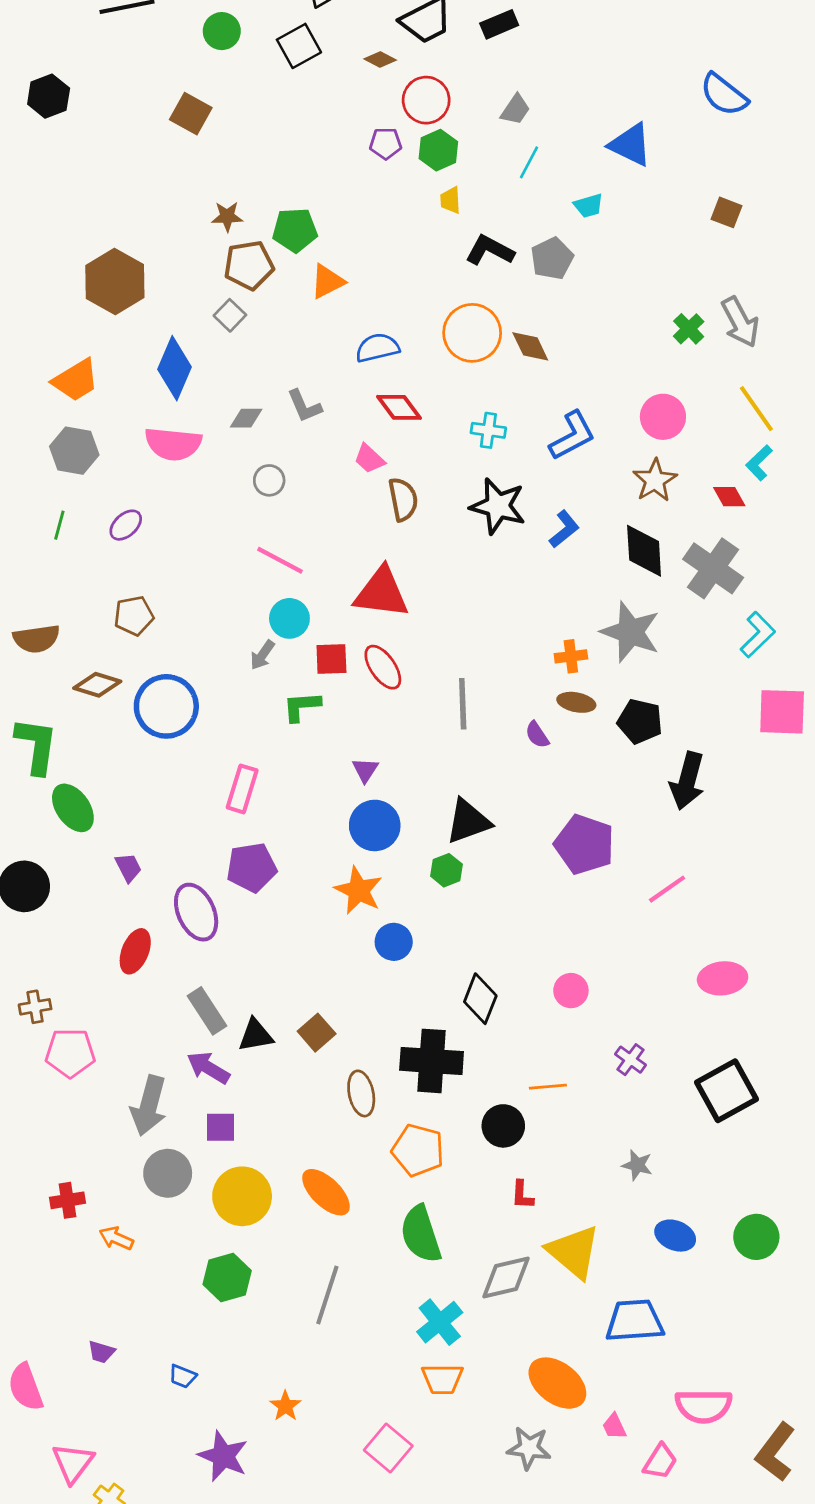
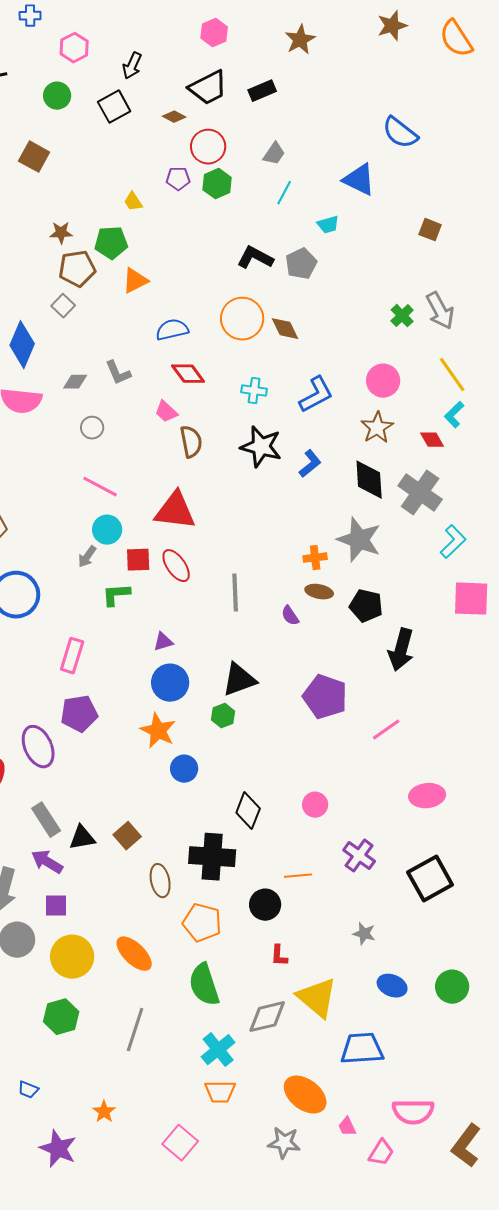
blue semicircle: (724, 95) -> (400, 133), moved
yellow trapezoid: (450, 200) -> (133, 202), moved, turned -30
purple triangle: (365, 770) -> (163, 642), turned 40
purple cross: (630, 1060) -> (359, 856), size x1.4

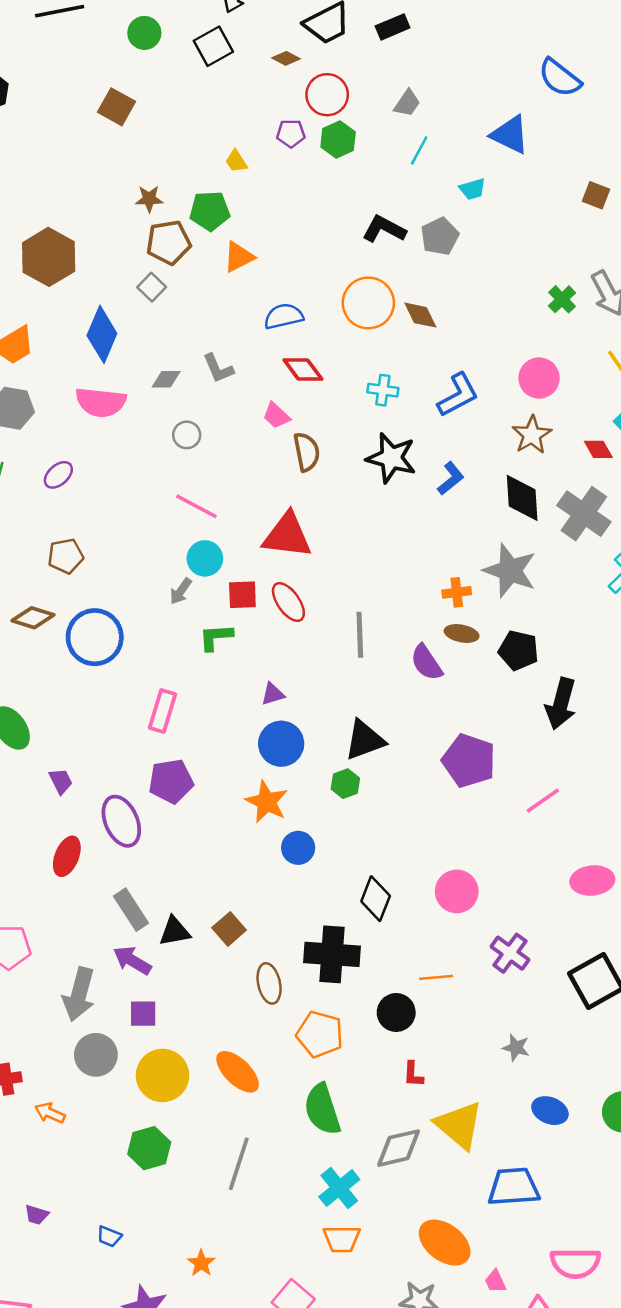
purple semicircle: (290, 616) -> (426, 663), size x1.5
pink circle: (315, 805) -> (457, 891), size x1.4

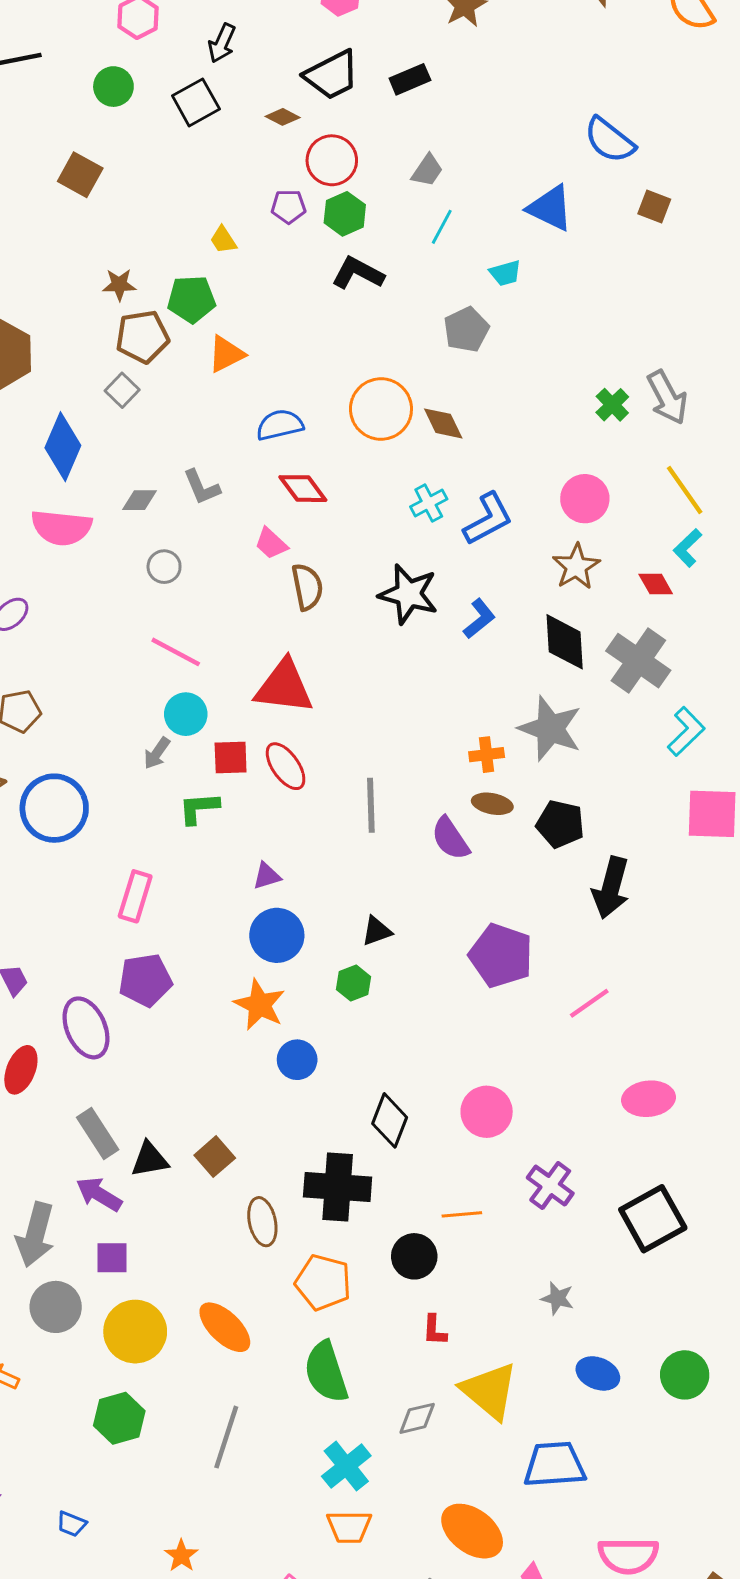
brown square: (596, 195) -> (654, 207), moved
black L-shape: (384, 229) -> (358, 273), moved
cyan cross: (383, 390) -> (429, 503), moved, turned -36
black triangle: (365, 740) -> (377, 931), size x0.6
gray diamond: (399, 1148) -> (417, 1418), size x0.7

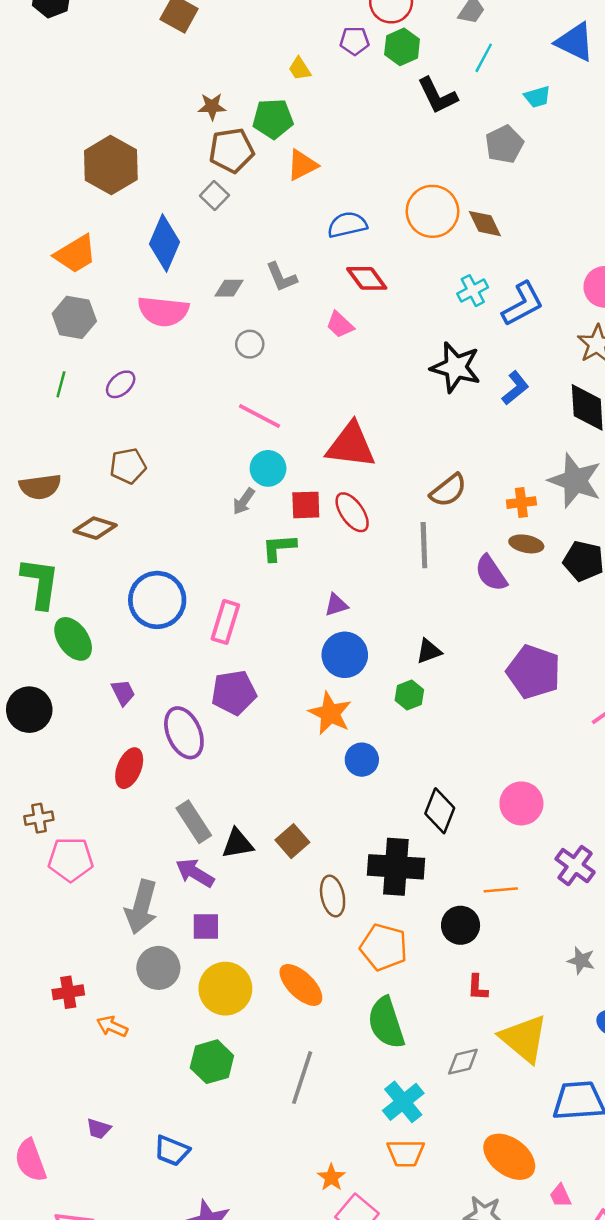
black L-shape: (358, 273) -> (437, 96), moved, turned -144
brown semicircle: (307, 587) -> (448, 490), moved, turned 63
blue circle: (54, 808) -> (157, 600), moved
blue trapezoid: (72, 1524) -> (172, 1151), size x1.4
orange star: (181, 1556) -> (331, 1177), moved

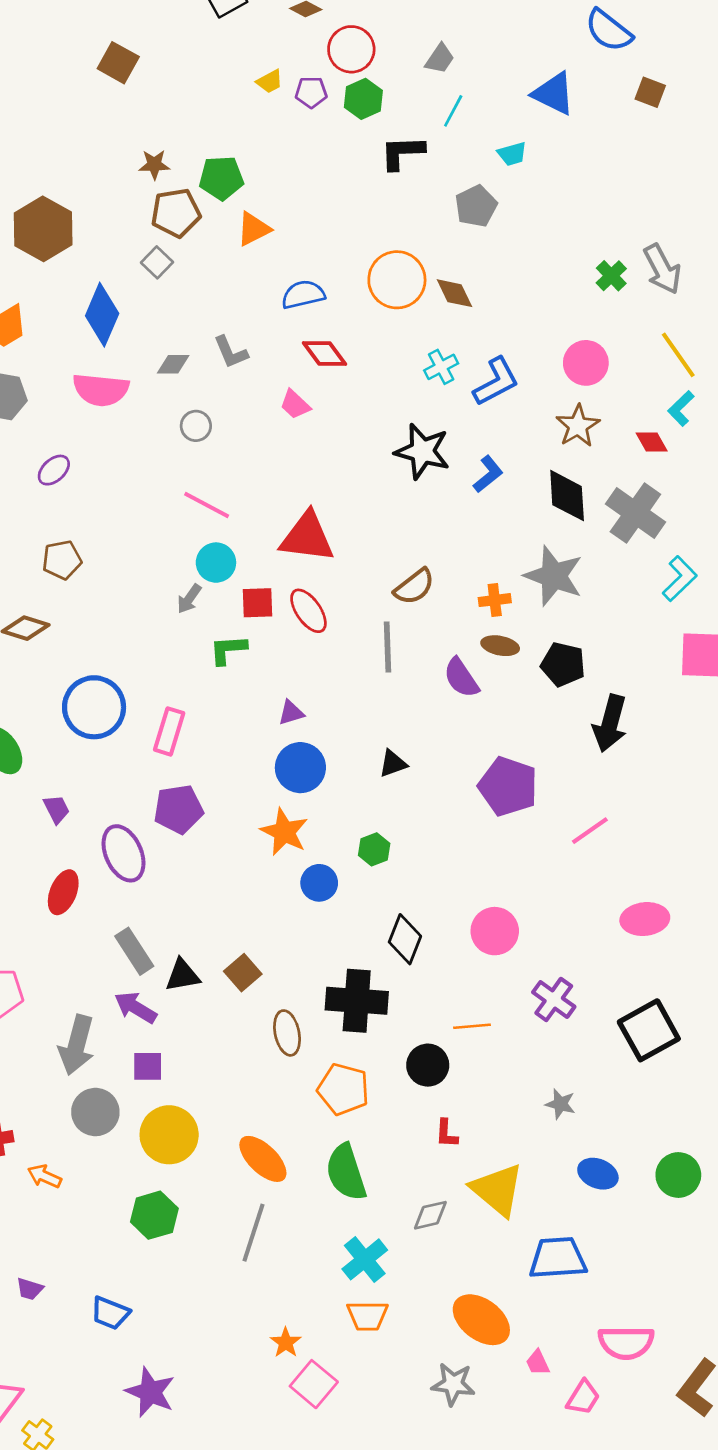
yellow trapezoid: (300, 69) -> (270, 81), moved, turned -85
black L-shape: (437, 96) -> (402, 152), turned 114
green hexagon: (409, 695) -> (374, 849), moved
orange ellipse: (301, 985) -> (263, 1159), moved

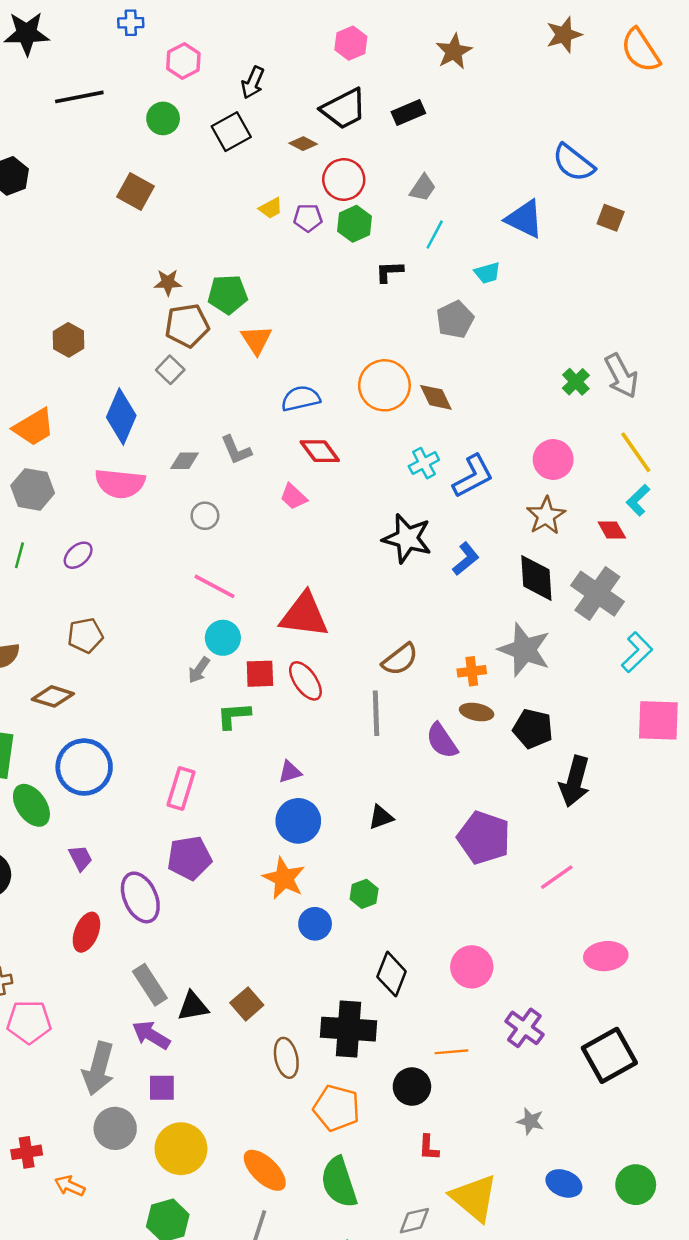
black L-shape: (402, 152) -> (389, 272), size x0.7
brown hexagon: (43, 229) -> (69, 340), size x0.6
orange triangle: (254, 229) -> (256, 340), turned -36
blue circle: (94, 707) -> (84, 767), moved

